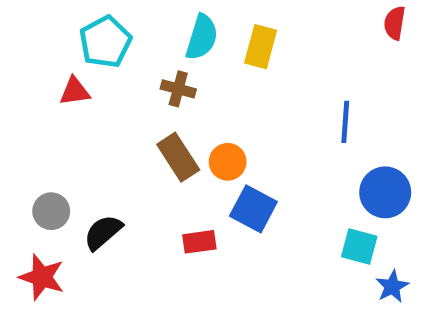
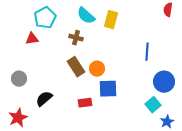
cyan semicircle: (202, 37) -> (86, 16), turned 114
blue square: (253, 209) -> (108, 89), turned -30
gray circle: (51, 211) -> (19, 79), moved
cyan square: (359, 246) -> (153, 105), turned 35
red star: (42, 277) -> (18, 118), turned 30

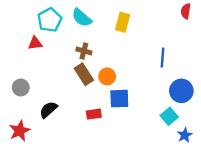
cyan semicircle: (86, 16) -> (82, 18), moved
brown cross: (76, 38) -> (84, 51), moved

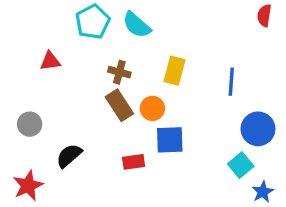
cyan semicircle: (82, 18) -> (137, 25), moved
cyan pentagon: (50, 20) -> (93, 22), moved
yellow rectangle: (123, 22) -> (174, 71), moved

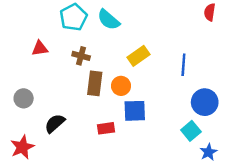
yellow rectangle: (174, 71) -> (138, 56), turned 40
brown cross: (119, 72) -> (81, 56), moved
brown rectangle: (119, 105) -> (95, 83), turned 40

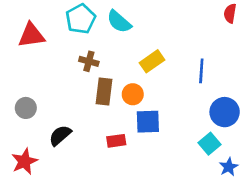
red triangle: (40, 48) -> (31, 35), moved, size x1.5

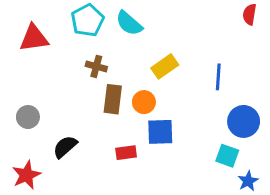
cyan square: (209, 144) -> (227, 156), turned -30

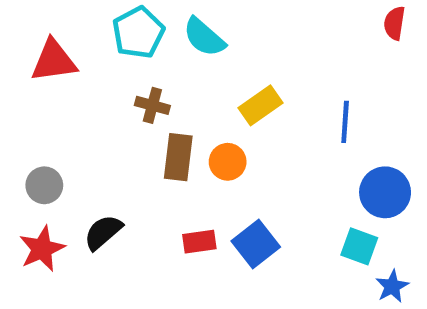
blue square: (160, 132) -> (256, 244), moved, turned -36
red star: (26, 175) -> (42, 249), moved

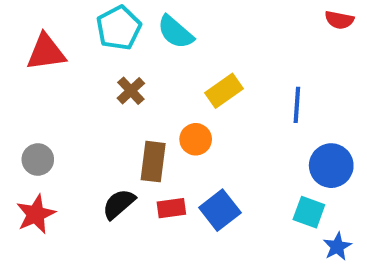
red semicircle: (394, 23) -> (339, 20), turned -88
brown cross: (152, 105) -> (131, 91), turned 32
brown rectangle: (178, 157) -> (153, 162), moved
black semicircle: (103, 232) -> (119, 204), moved

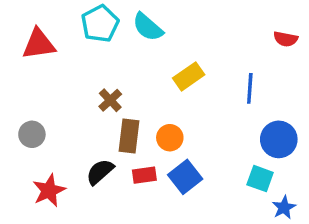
red semicircle: (339, 20) -> (286, 39), moved
brown cross: (131, 91) -> (110, 100), moved
orange circle: (196, 139) -> (170, 138), moved
red star: (36, 214) -> (49, 190), moved

